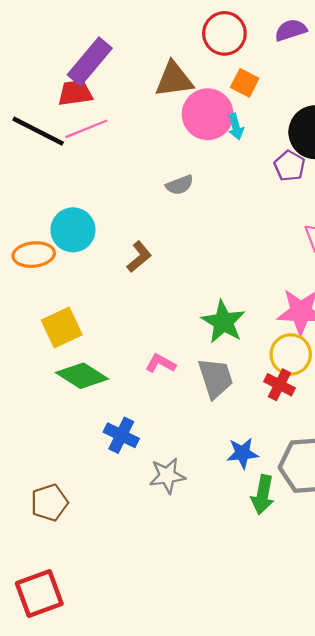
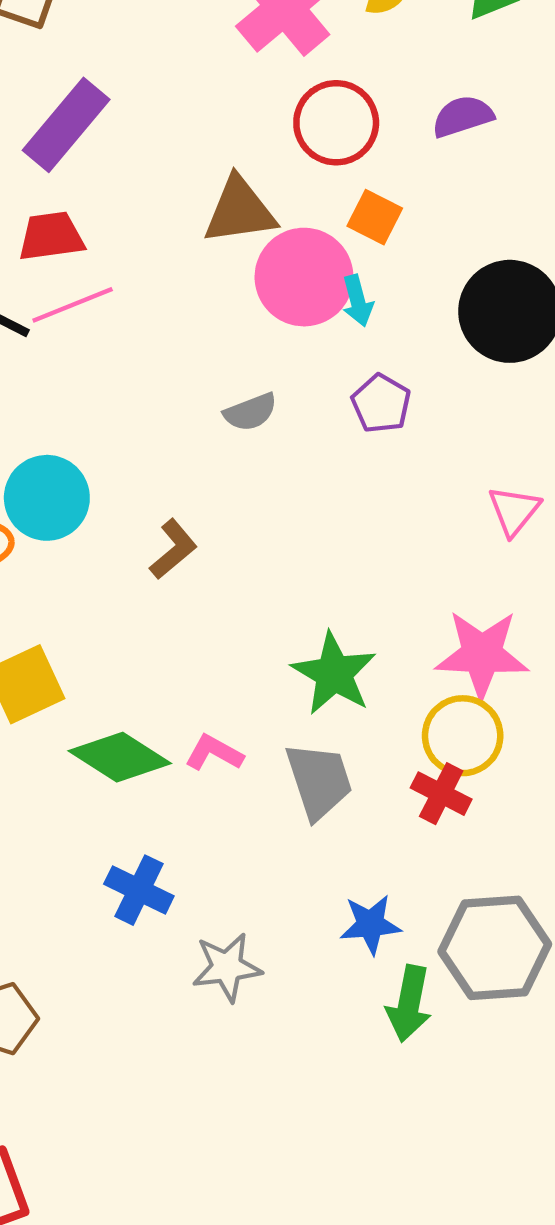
purple rectangle: (90, 61) -> (66, 125), moved
purple pentagon: (290, 166) -> (381, 404), moved
green diamond: (82, 376) -> (120, 757), moved

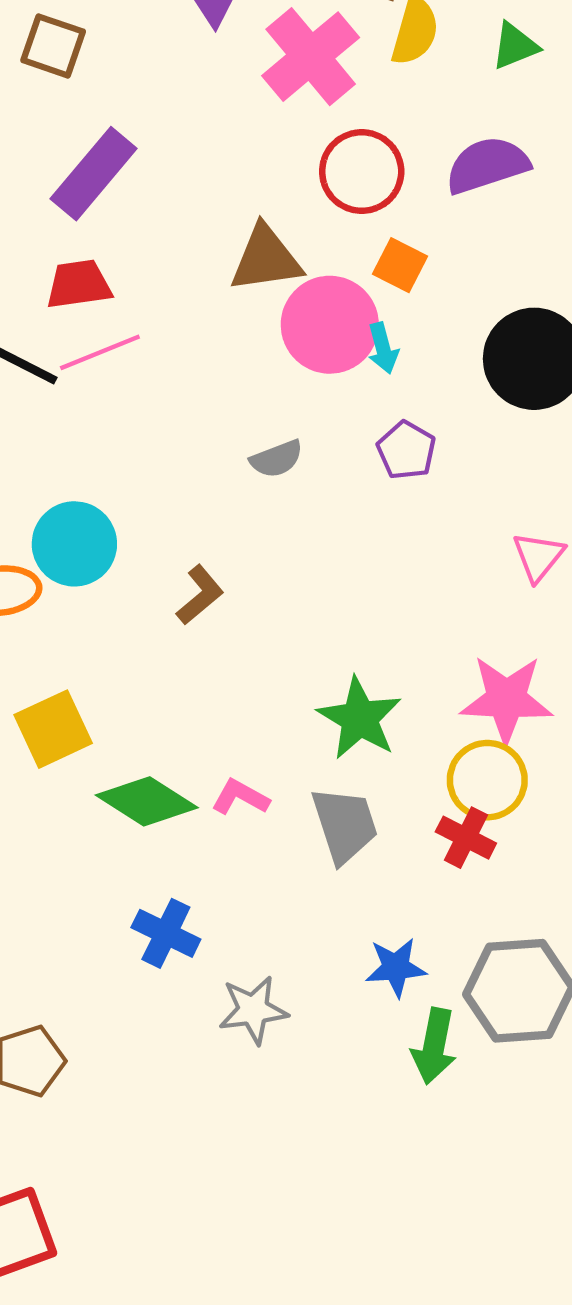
purple semicircle: (463, 116) -> (487, 165), size x1.4

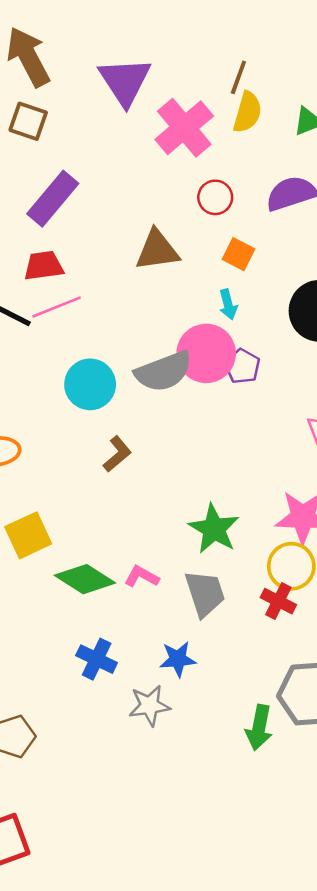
red circle: (362, 172) -> (215, 197), size x0.7
pink circle: (330, 325) -> (206, 353), moved
gray semicircle: (277, 459) -> (164, 371), size x1.8
cyan circle: (74, 544) -> (90, 384), moved
blue star: (396, 967) -> (178, 659), moved

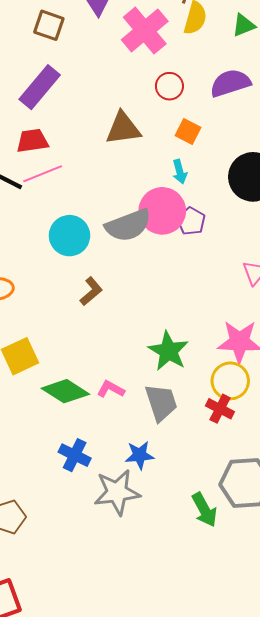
brown square: (28, 121) -> (49, 25), moved
gray star: (149, 706) -> (117, 492), size x1.4
green arrow: (259, 727) -> (204, 510), turned -40

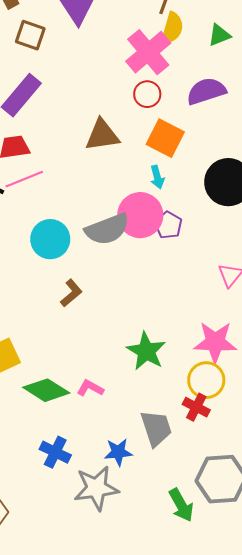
pink cross: (145, 31) -> (148, 52), moved
orange square: (188, 132) -> (165, 138), size x1.5
gray trapezoid: (161, 403) -> (156, 428), moved

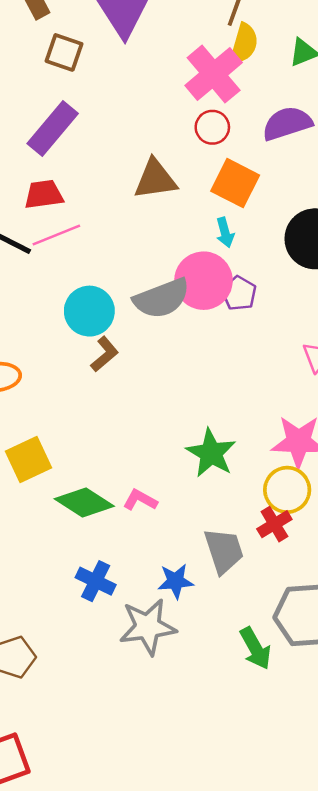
brown L-shape: (71, 293) -> (105, 354), moved
red cross: (196, 407) -> (274, 524), turned 32

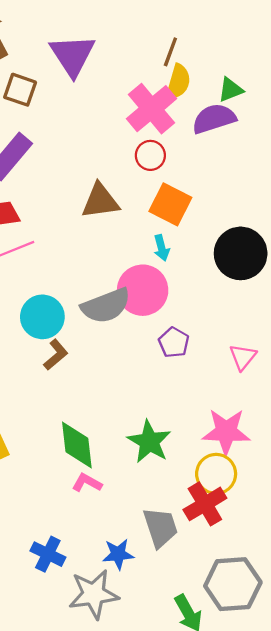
purple semicircle: (287, 123) -> (214, 119), moved
purple pentagon: (239, 293) -> (174, 342), moved
green diamond: (84, 503) -> (77, 445), moved, turned 51
red cross: (274, 524) -> (205, 504), size x1.4

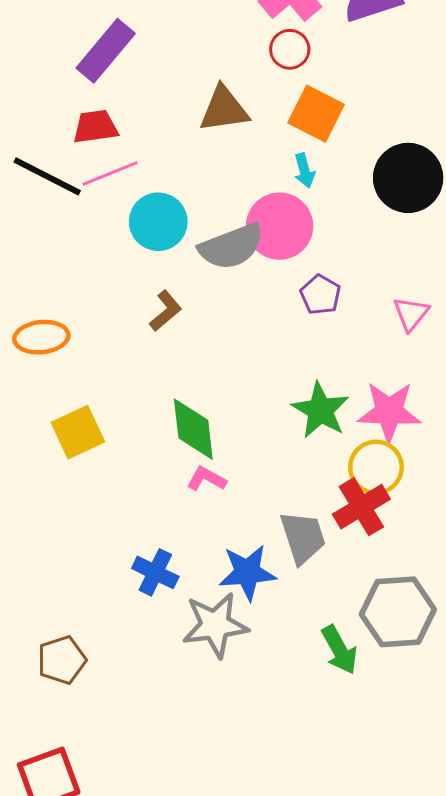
cyan circle: (42, 317) -> (158, 222), moved
green star: (149, 442) -> (320, 410), moved
blue star: (118, 554) -> (247, 572), size x1.4

